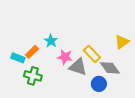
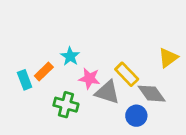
cyan rectangle: (18, 58) -> (25, 80), turned 48
green cross: (33, 76) -> (66, 105), moved

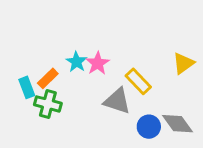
pink star: (89, 78) -> (98, 63), moved, turned 30
gray diamond: (152, 94) -> (177, 124), moved
green cross: (66, 105) -> (48, 104), moved

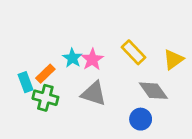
yellow rectangle: (138, 81) -> (134, 52), moved
gray triangle: (117, 101) -> (94, 94), moved
gray diamond: (177, 124) -> (153, 91), moved

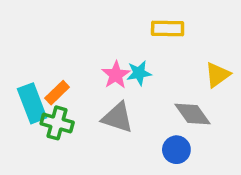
yellow rectangle: (134, 52) -> (168, 29), moved, turned -45
cyan star: (72, 58) -> (139, 73), moved, turned 30
cyan rectangle: (25, 82) -> (32, 103), size x1.5

